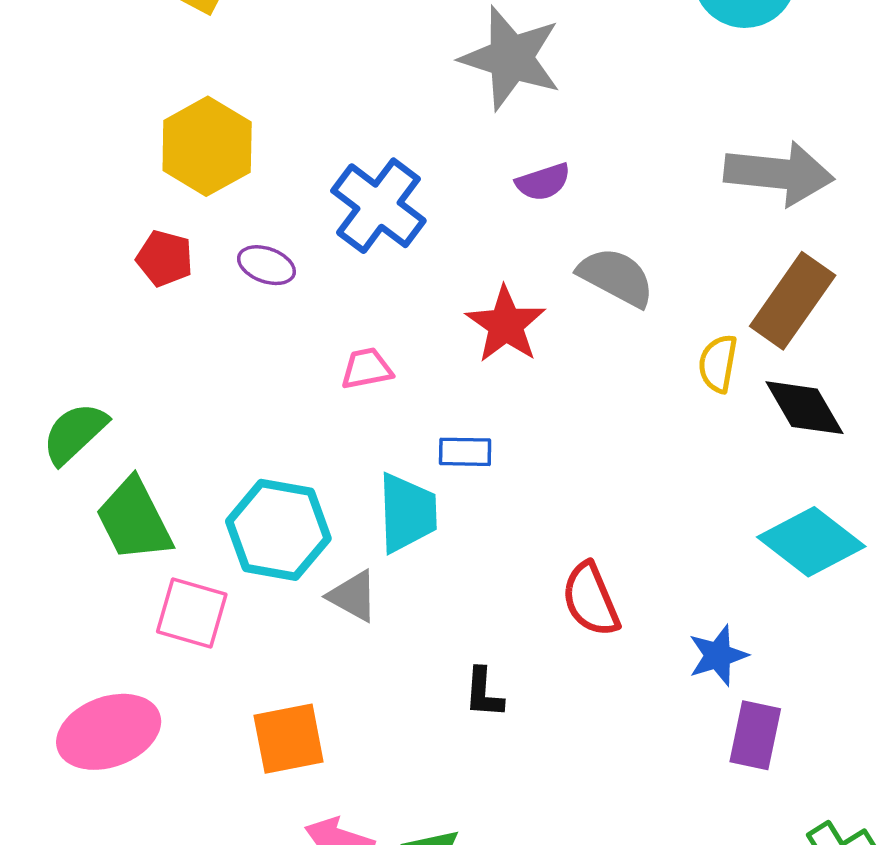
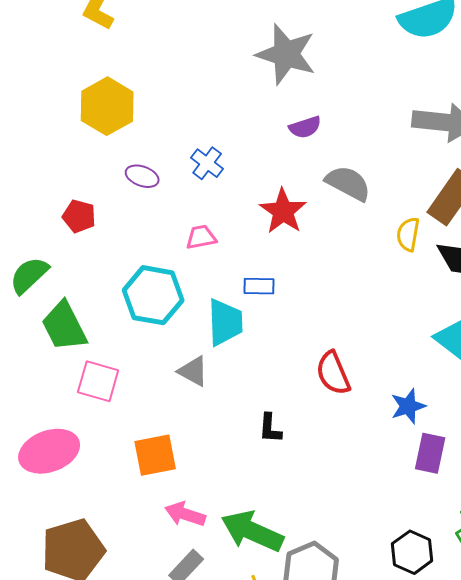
blue cross: (378, 206) -> (207, 163), moved, size x0.6
red pentagon: (165, 258) -> (79, 216), moved
cyan hexagon: (278, 530) -> (153, 295), moved

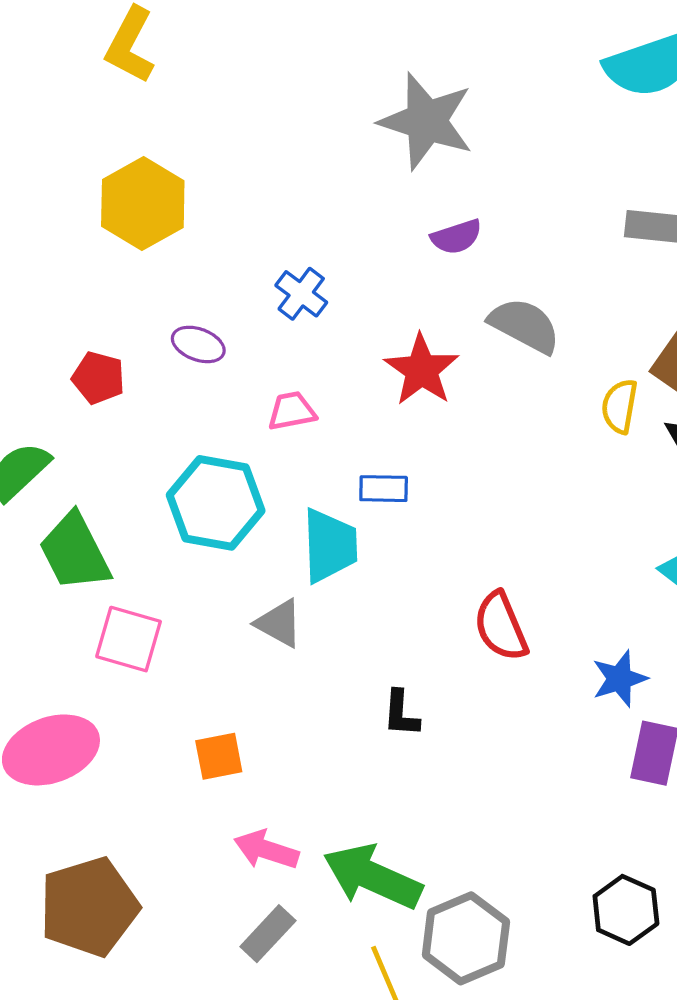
purple ellipse: (142, 176) -> (198, 344), moved
orange square: (155, 455) -> (219, 756), size x0.7

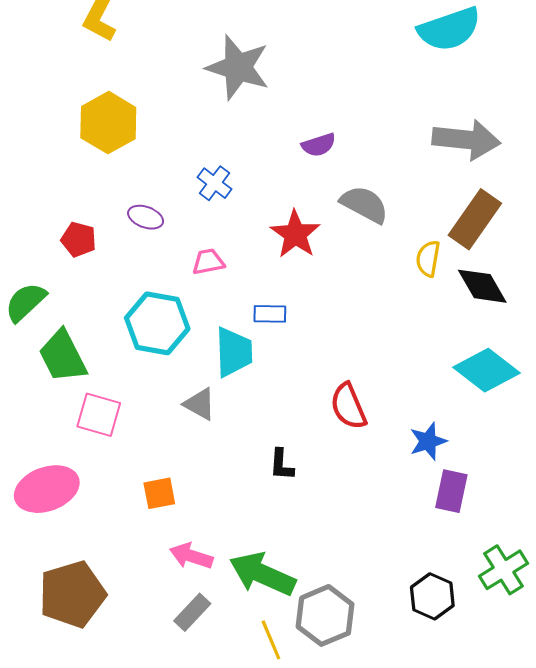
gray star: (426, 121) -> (238, 67), moved

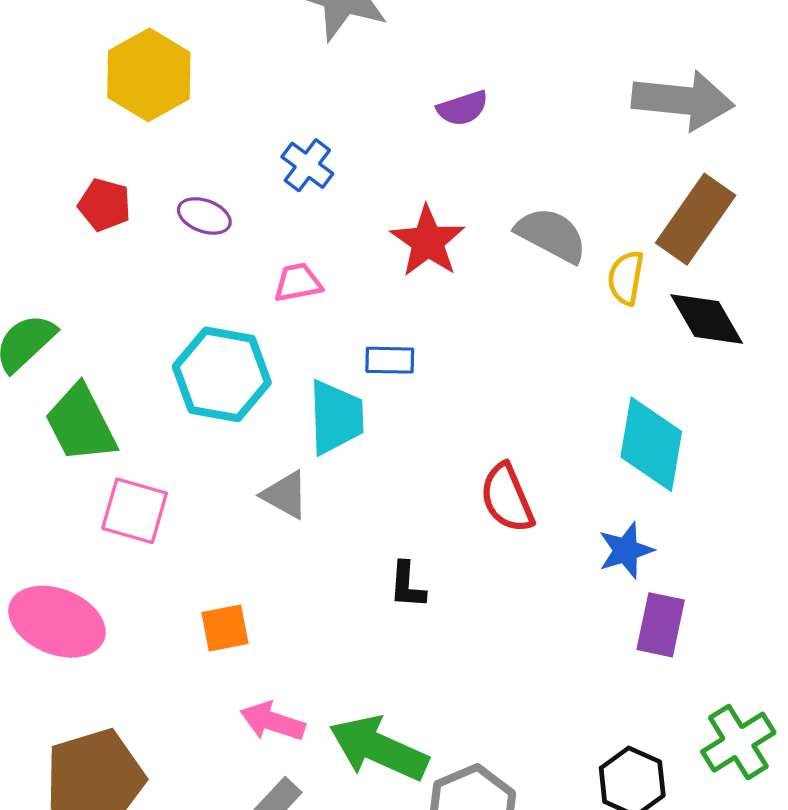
gray semicircle: (364, 204) -> (551, 235), moved
red pentagon: (79, 239) -> (105, 205), moved
cyan diamond: (487, 370) -> (651, 444), moved, turned 62
pink ellipse: (47, 489) -> (57, 622), turned 42

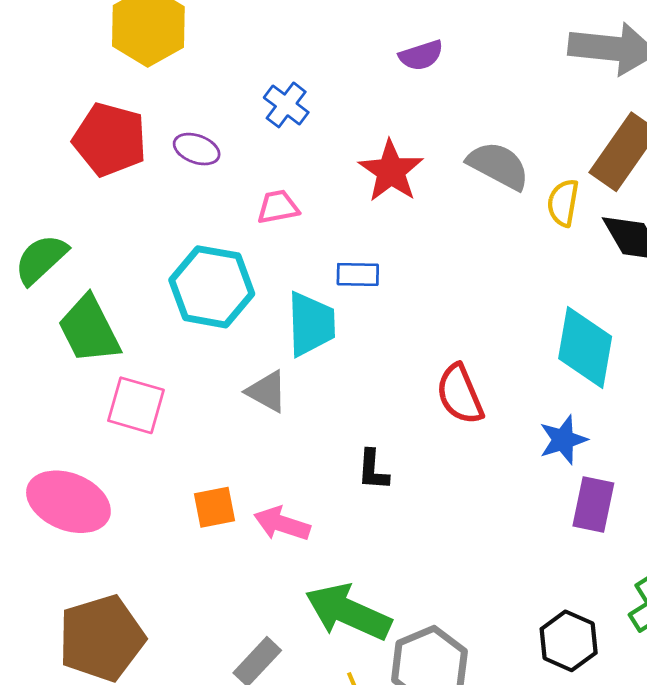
red pentagon: (105, 205) -> (110, 139), size x1.6
pink arrow: (272, 721) -> (282, 524), moved

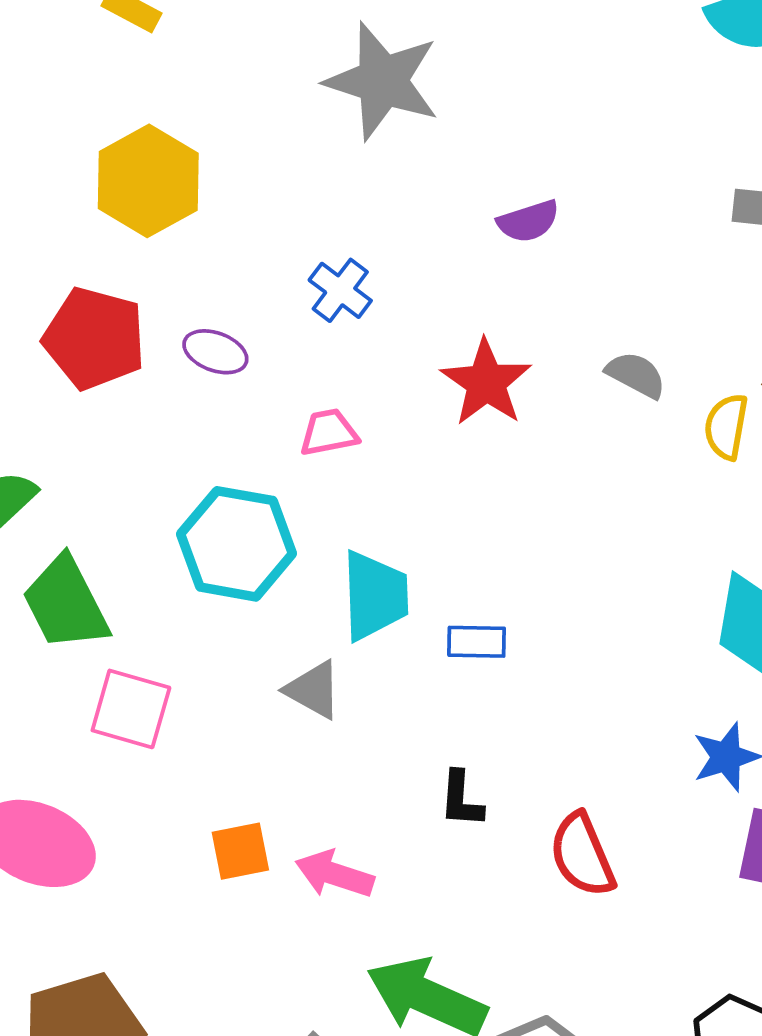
gray semicircle: (498, 166) -> (636, 375), size x0.7
blue rectangle: (358, 274) -> (477, 642), moved
red semicircle: (460, 394) -> (582, 855), moved

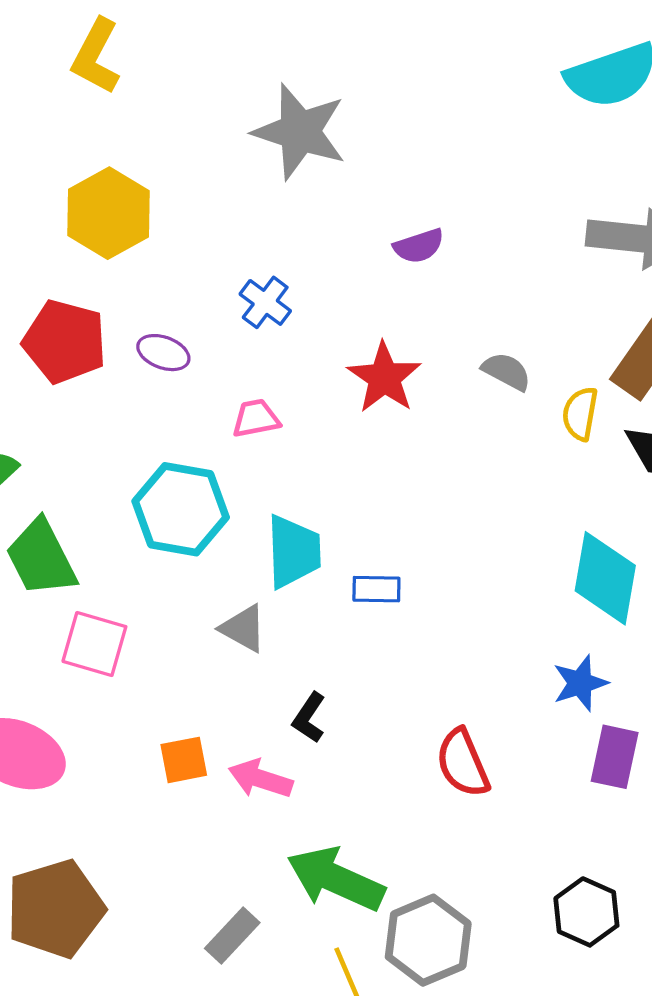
black L-shape: (461, 799) -> (309, 718), moved, turned 30

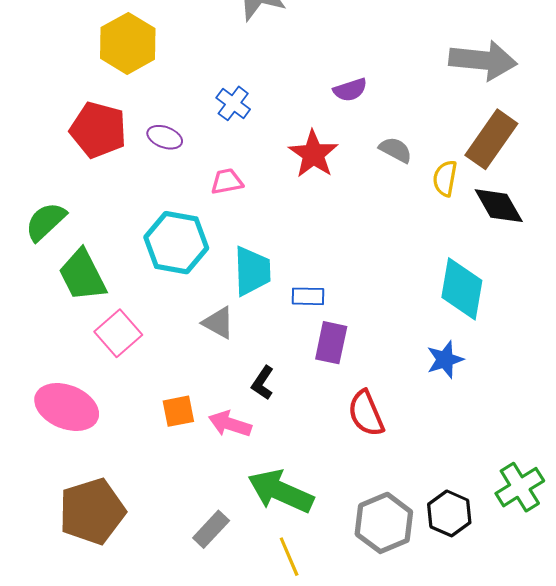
purple semicircle: (419, 246) -> (350, 90), moved
pink square: (94, 644) -> (118, 333), turned 33
purple rectangle: (615, 757) -> (331, 343), moved
gray hexagon: (428, 940) -> (384, 523), moved

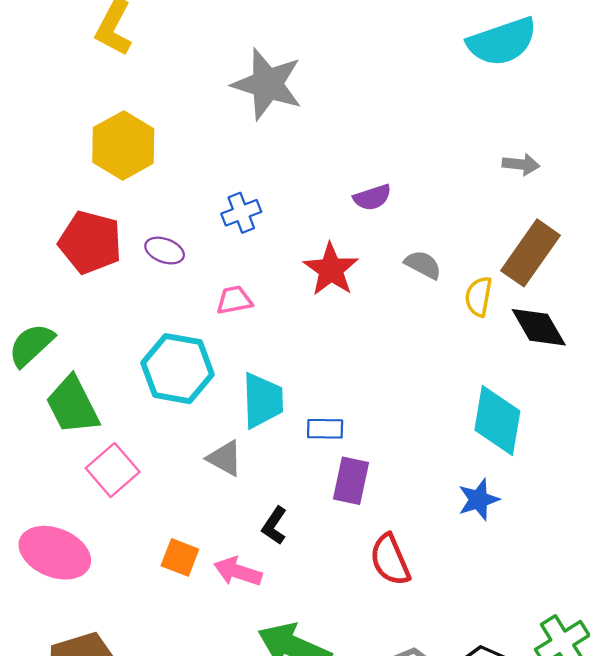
gray arrow: (483, 60) -> (521, 164), size x0.5
blue cross: (233, 103) -> (241, 213), turned 32
orange square: (178, 411) -> (180, 557), turned 32

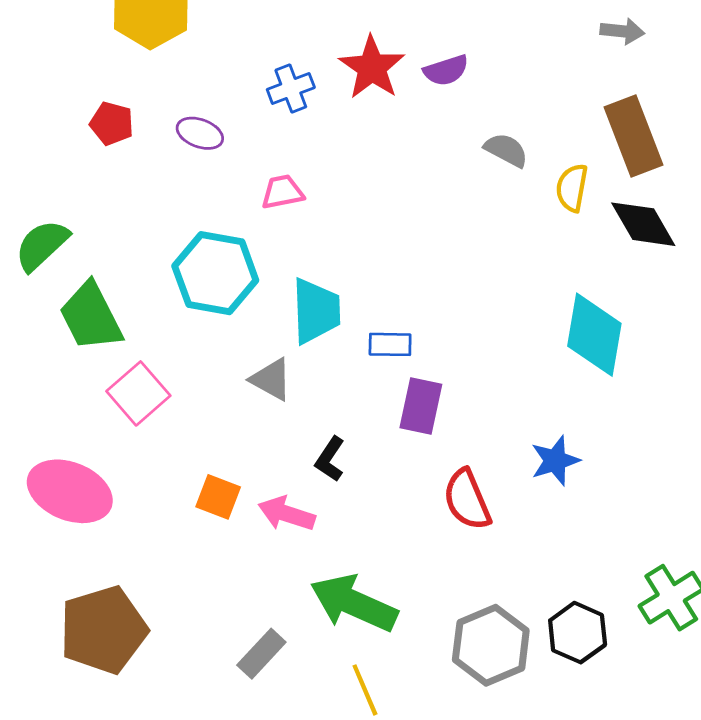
red pentagon: (90, 242) -> (112, 123), size x0.6
brown rectangle: (530, 253) -> (633, 136), turned -56
red star: (331, 269) -> (372, 68), moved
blue star: (479, 500) -> (555, 461), moved

